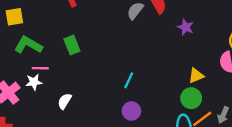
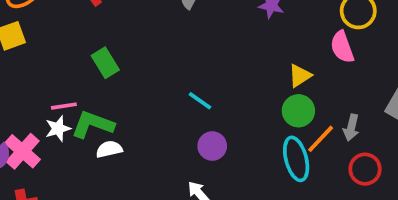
green L-shape: (28, 45) -> (93, 124), moved
cyan line: (129, 80) -> (200, 101), turned -70
white semicircle: (65, 101) -> (109, 149), turned 56

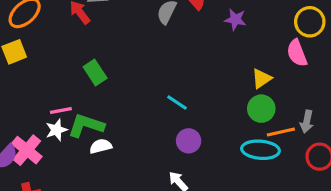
orange line: (321, 139) -> (281, 132), turned 36
cyan ellipse: (296, 159) -> (260, 150), turned -69

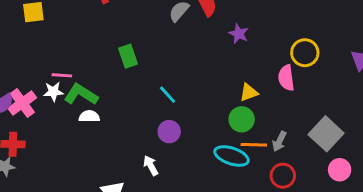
green rectangle: (95, 72) -> (128, 56), moved

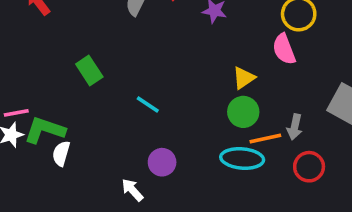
white semicircle: (89, 116) -> (61, 154), turned -60
purple circle: (169, 132) -> (162, 162), moved
white arrow: (151, 165) -> (132, 190), moved

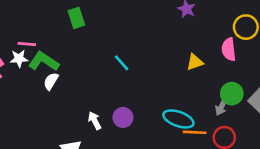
green rectangle: (89, 70) -> (76, 18), moved
green circle: (243, 112) -> (232, 94), moved
orange line: (265, 138) -> (195, 132), moved
purple circle: (162, 162) -> (123, 117), moved

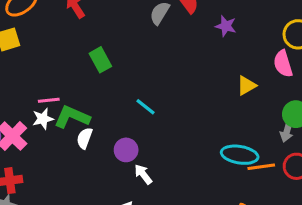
cyan line: (122, 63) -> (145, 107), moved
purple circle: (123, 117) -> (126, 150), moved

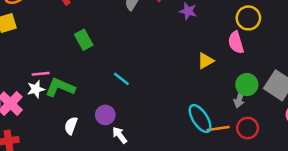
white semicircle: (85, 138) -> (71, 126), moved
cyan ellipse: (240, 155) -> (200, 119), turned 48

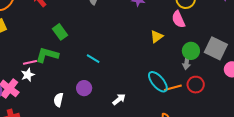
green L-shape: (60, 87) -> (47, 55), moved
white arrow: (120, 135) -> (119, 99), moved, turned 96

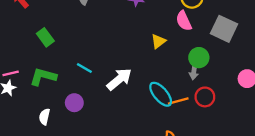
gray square: (216, 48) -> (224, 29), moved
green L-shape: (47, 55) -> (43, 77), moved
white arrow: (119, 99) -> (119, 79), moved, size x1.6

